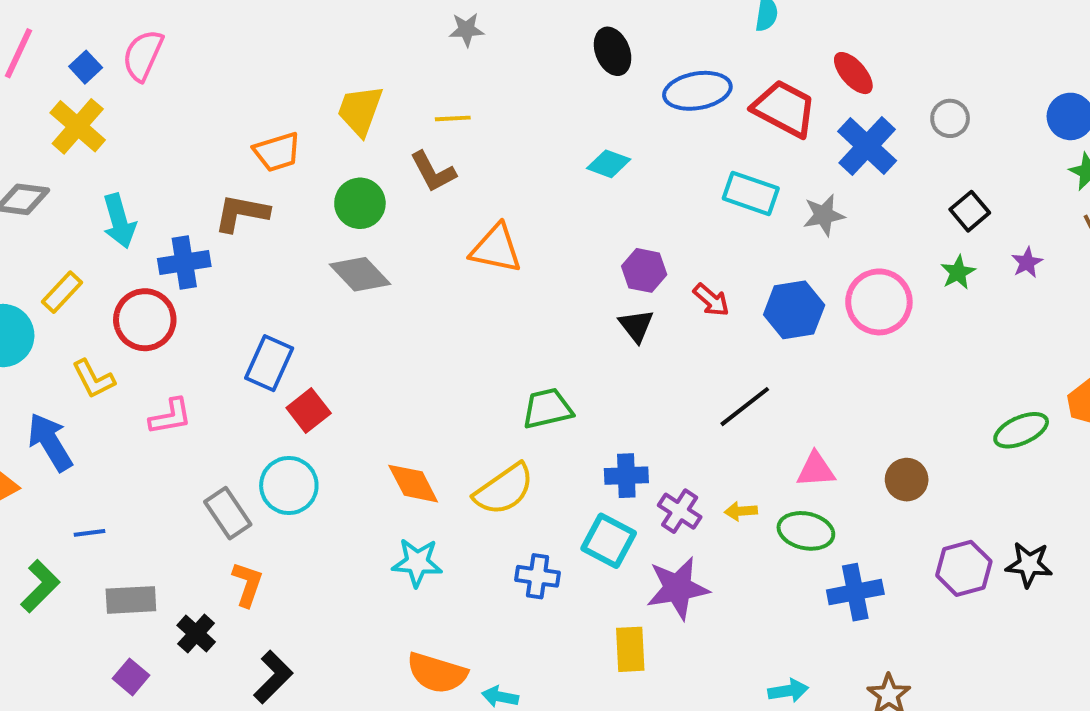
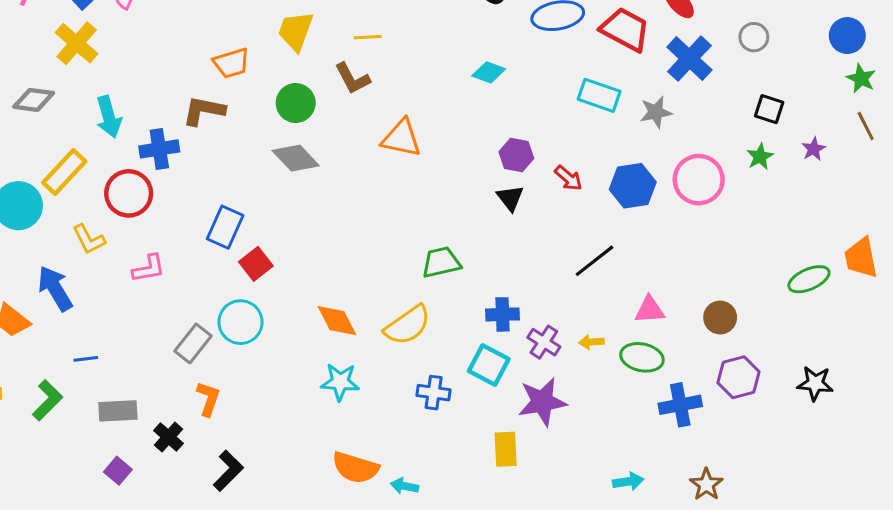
black square: (970, 211) -> (769, 109), turned -32
yellow rectangle: (62, 292) -> (64, 172), size x1.4
gray rectangle: (228, 513) -> (193, 344), turned 72
purple hexagon: (964, 568) -> (738, 377), moved

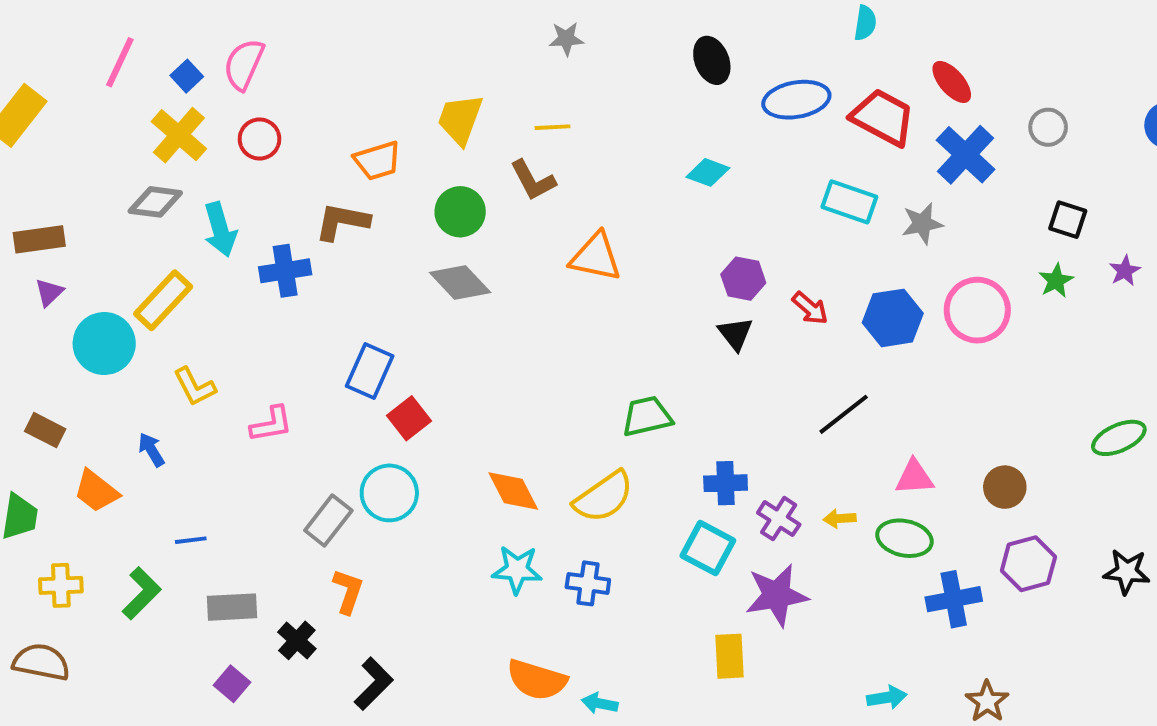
gray diamond: (34, 100) -> (155, 202), moved
red circle: (129, 193) -> (260, 139), moved, size x0.7
blue arrow: (55, 288) -> (151, 450), size x0.6
blue cross: (434, 393) -> (588, 583), moved

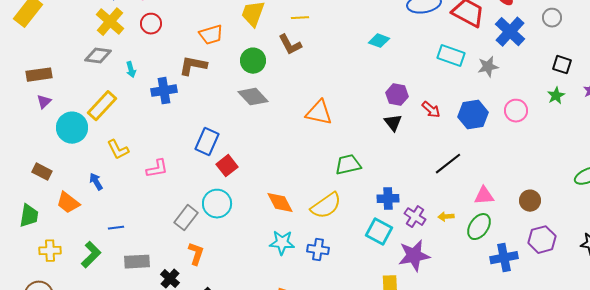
cyan arrow: (220, 229) -> (131, 70), size x0.6
orange triangle: (596, 257) -> (319, 113), moved
pink circle: (977, 310) -> (516, 111), size x0.7
green ellipse: (905, 538) -> (479, 227), turned -68

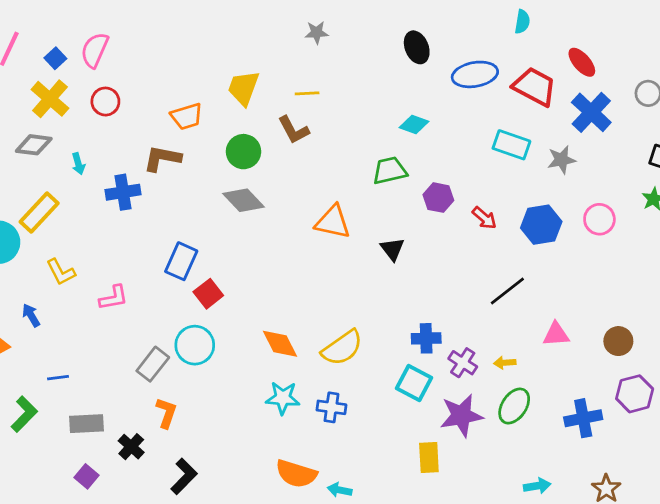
black triangle: (393, 123) -> (392, 249), moved
green trapezoid: (348, 165) -> (390, 171), moved
green ellipse: (479, 227) -> (514, 406), moved

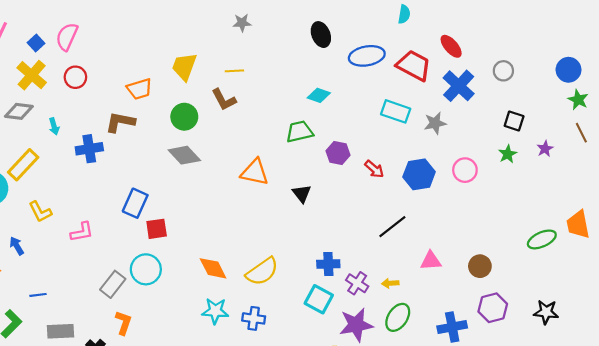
red square: (208, 294) -> (157, 229), turned 30

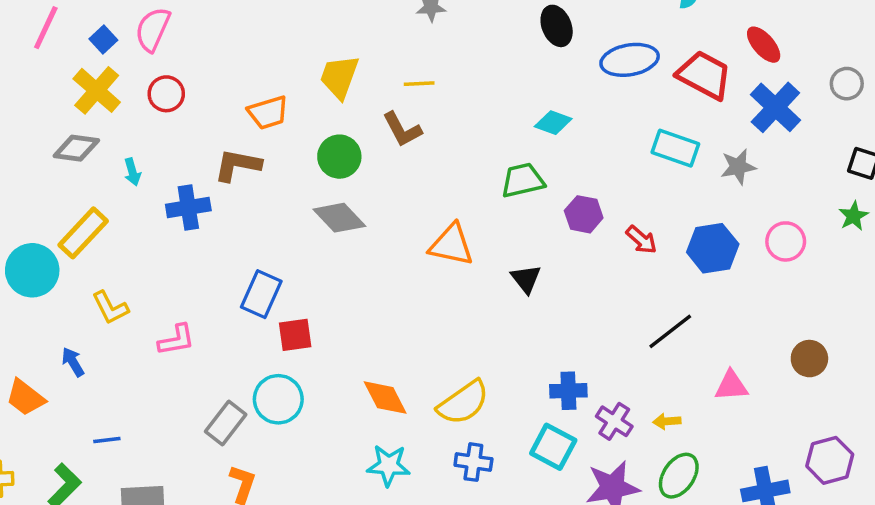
brown circle: (480, 266) -> (809, 359), moved
blue cross: (254, 318) -> (473, 462), moved

